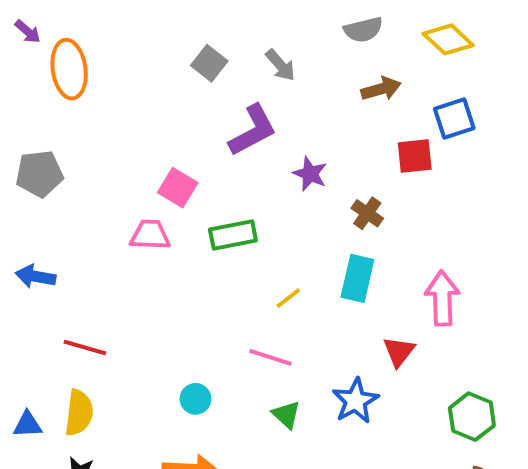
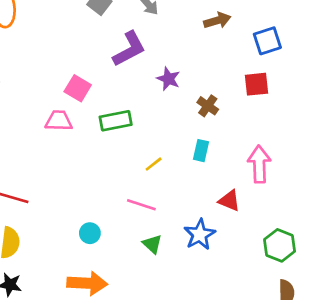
red square: (415, 156) -> (257, 84), moved
cyan rectangle: (357, 278) -> (201, 151), size x0.7
red triangle: (399, 351) -> (229, 201), turned -45

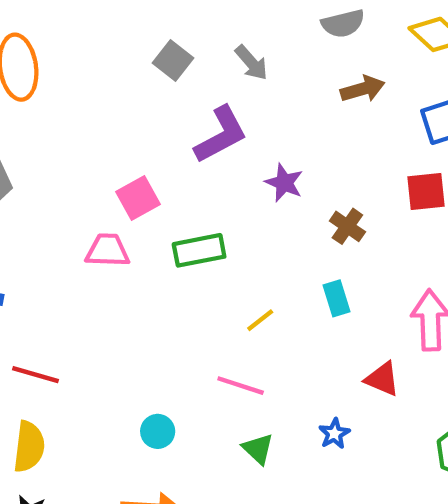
pink square: (78, 88) -> (138, 198), turned 30
cyan rectangle: (201, 151) -> (337, 298), turned -30
blue star: (200, 235) -> (334, 434), size x0.6

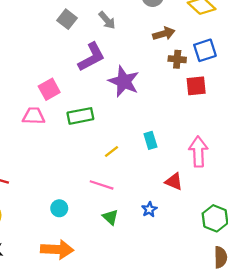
purple star: (284, 183) -> (124, 81), size x1.6
brown cross: (347, 226) -> (177, 59), moved, turned -30

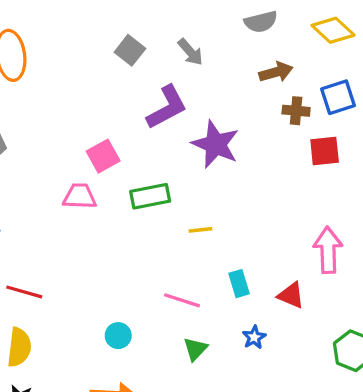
cyan rectangle: (150, 140) -> (239, 284), moved
yellow line: (112, 152) -> (200, 230), moved, turned 32
green triangle: (110, 217) -> (195, 349), turned 30

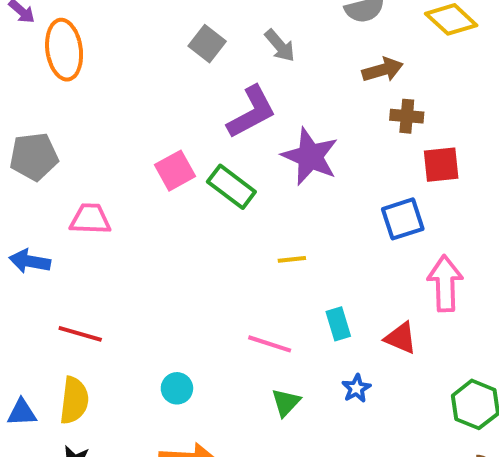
blue square: (338, 97) -> (403, 219), moved
pink trapezoid: (80, 196) -> (90, 219), moved
green rectangle: (150, 196) -> (231, 187), moved, turned 48
cyan circle: (118, 336) -> (177, 388), moved

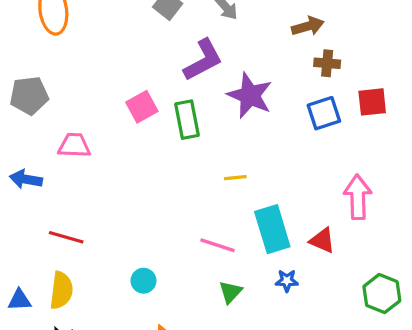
red square: (441, 165) -> (372, 102), moved
green rectangle: (231, 187) -> (187, 120), turned 42
blue square: (403, 219) -> (324, 113), moved
cyan rectangle: (338, 324) -> (272, 229), size x1.8
blue star: (356, 388) -> (287, 281), turned 30

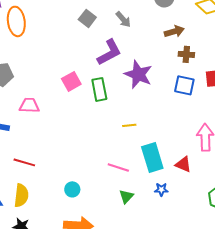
blue square: (324, 113) -> (184, 85), turned 30

